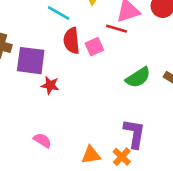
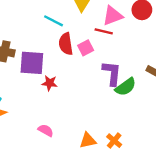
green semicircle: (138, 77) -> (126, 87), moved
purple L-shape: (134, 134) -> (112, 73), moved

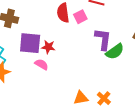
purple square: (32, 63) -> (30, 43), moved
pink semicircle: (46, 130) -> (41, 64), moved

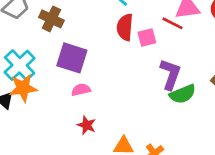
red star: (48, 47) -> (87, 125), moved
pink semicircle: (41, 64) -> (81, 90), turned -56

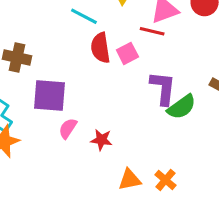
pink semicircle: (81, 90) -> (68, 128), turned -30
red star: (87, 125) -> (101, 140), moved

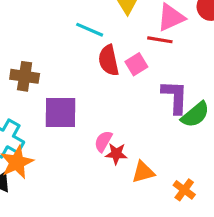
pink semicircle: (68, 128) -> (103, 141), moved
orange triangle: (130, 180) -> (143, 172), moved

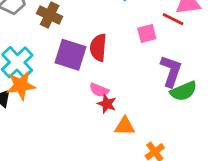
red semicircle: (109, 60) -> (98, 48), moved
pink semicircle: (103, 141) -> (99, 90), turned -114

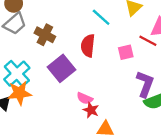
red semicircle: (98, 48) -> (88, 46), moved
purple square: (70, 55) -> (61, 68), turned 32

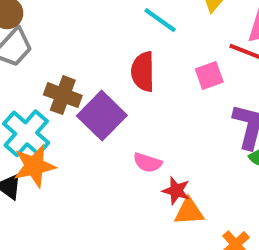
brown cross: (45, 35) -> (63, 95), moved
red star: (91, 110) -> (176, 191), moved

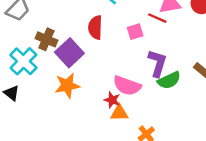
pink semicircle: (148, 163) -> (127, 86), moved, size x1.6
orange star: (34, 166) -> (67, 85), moved

